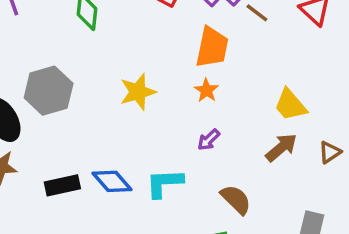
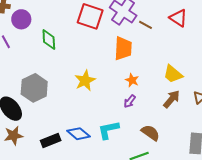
orange star: (206, 90) -> (132, 80), moved

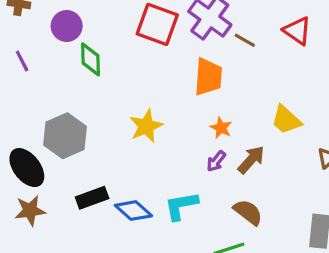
purple circle: (21, 19) -> (67, 26), moved
brown arrow: (172, 99) -> (251, 160), moved
black rectangle: (51, 141) -> (92, 198), moved

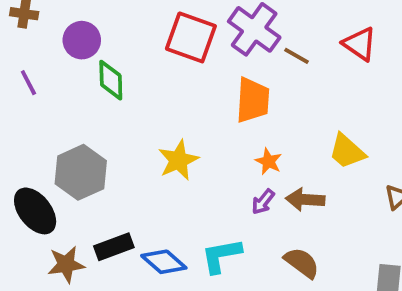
brown arrow: (251, 160) -> (305, 199), turned -128
brown star: (30, 211) -> (66, 264), moved

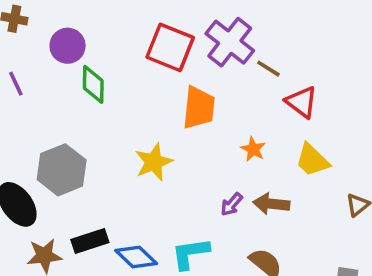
red triangle: (360, 44) -> (302, 102), moved
orange trapezoid: (253, 100) -> (199, 108), moved
orange star: (268, 161) -> (253, 149), moved

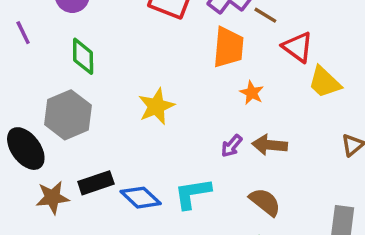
green diamond: (93, 84) -> (83, 56), moved
orange trapezoid: (199, 108) -> (228, 47), moved
yellow trapezoid: (312, 160) -> (325, 82), moved

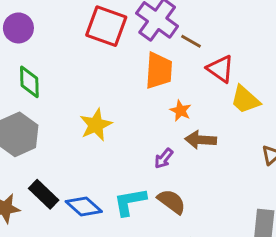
brown arrow: (270, 145) -> (201, 140), moved
black rectangle: (96, 183) -> (44, 194), turned 64
brown semicircle: (265, 202) -> (172, 202), moved

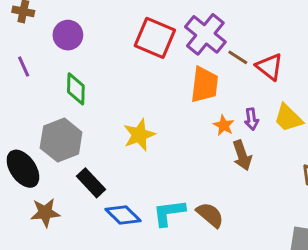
red triangle: (220, 69) -> (269, 67), moved
brown arrow: (201, 140) -> (242, 155), turned -116
purple arrow: (164, 158) -> (252, 119), moved, turned -50
black rectangle: (44, 194) -> (91, 183), moved

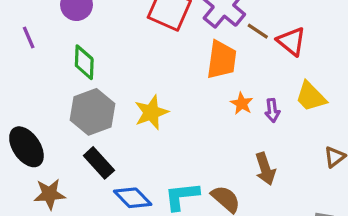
purple arrow: (252, 119) -> (272, 110), moved
gray hexagon: (61, 140) -> (92, 112), moved
brown arrow: (242, 155) -> (265, 169), moved

